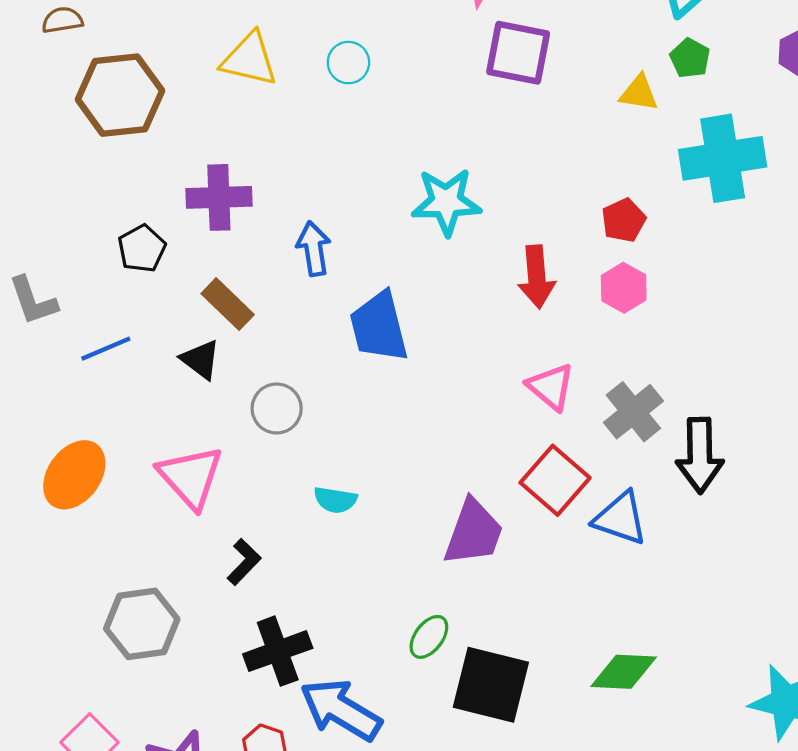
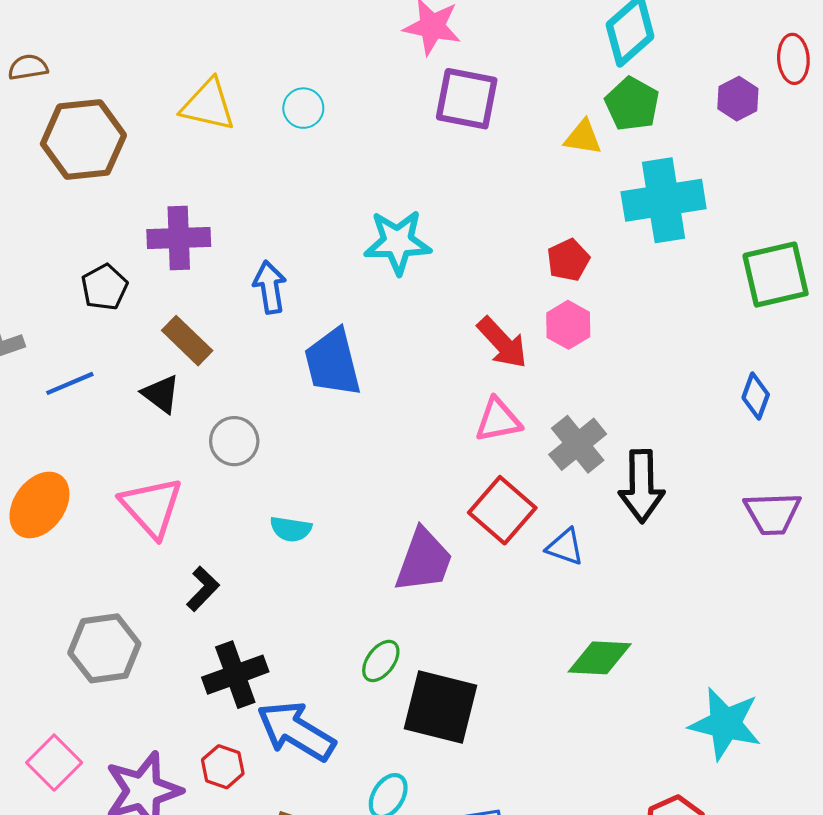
green pentagon: (690, 58) -> (632, 104), size x1.4
red arrow: (537, 277) -> (502, 343), moved, turned -38
pink triangle: (551, 387) -> (498, 420), turned -51
blue triangle: (620, 518) -> (565, 547), size x0.7
green diamond: (624, 672) -> (600, 658), moved

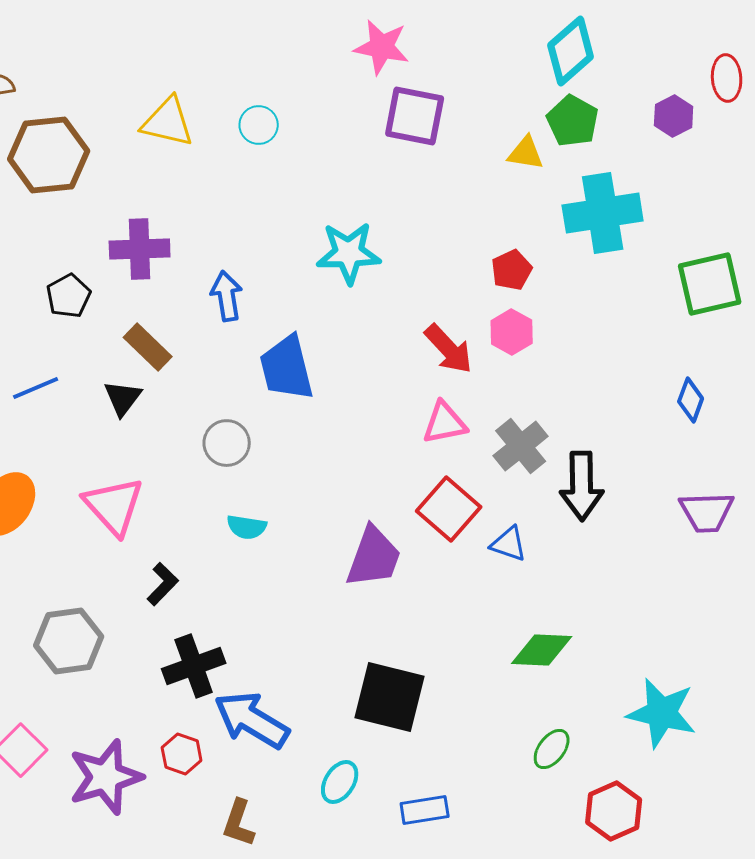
black triangle: (161, 394) -> (123, 398), turned 30
gray circle: (234, 441) -> (227, 443), moved
green ellipse: (381, 661) -> (552, 749), moved

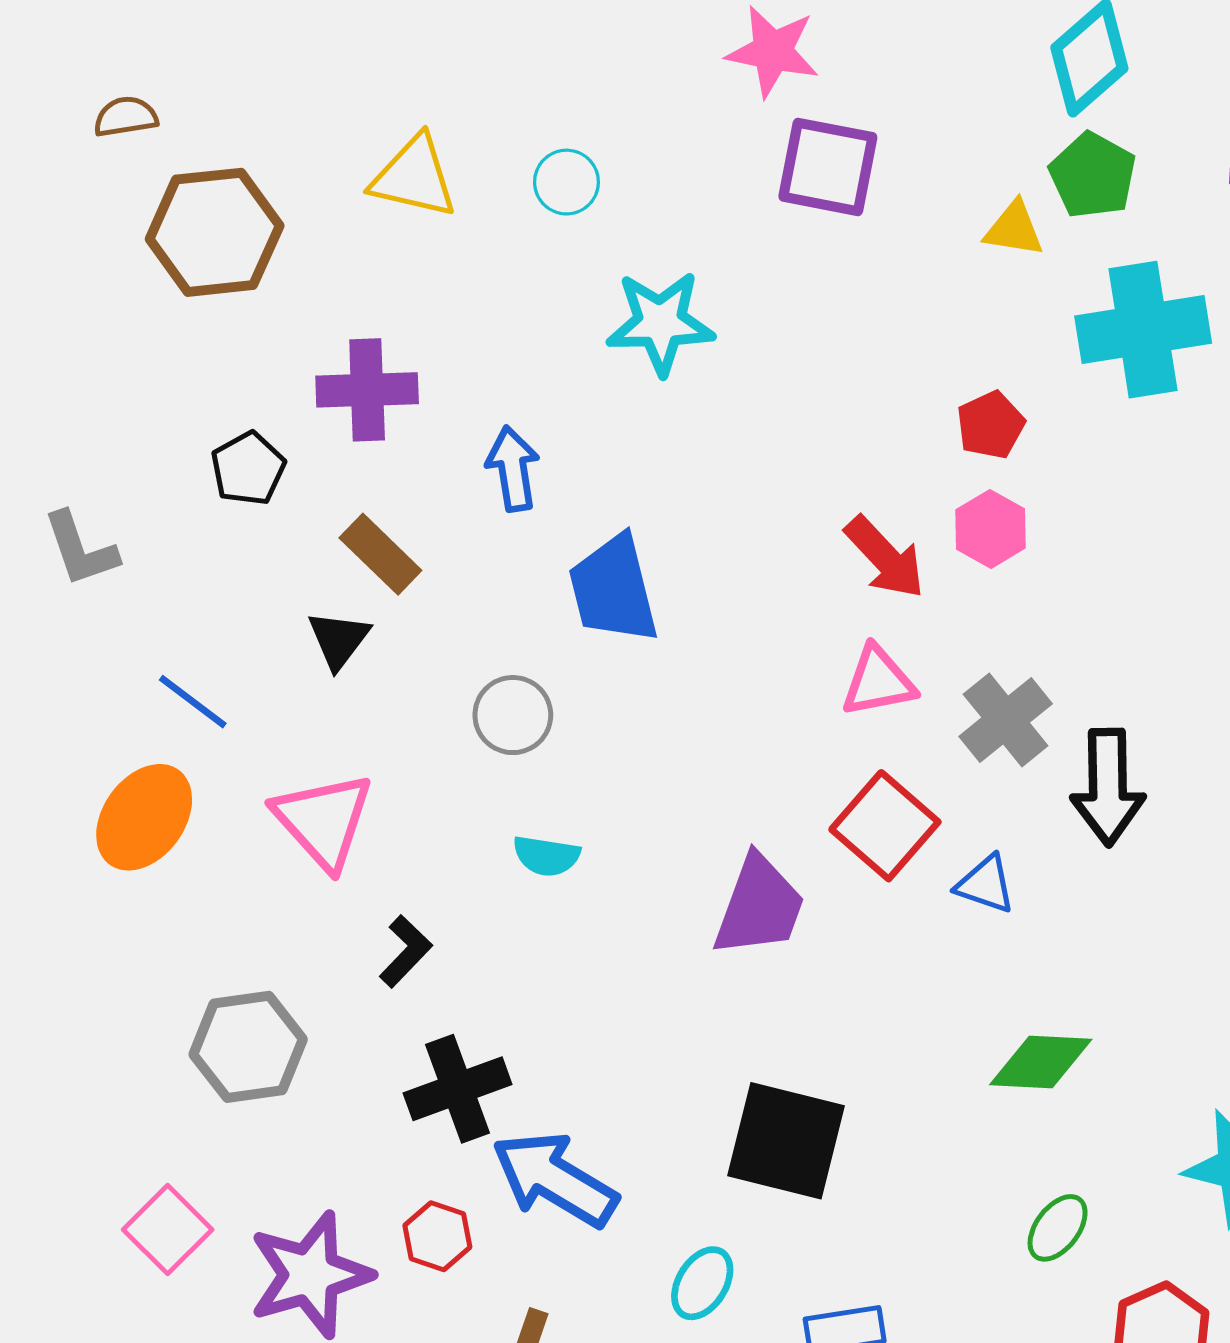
cyan star: (349, 253) -> (660, 323), moved
blue line: (36, 388) -> (193, 702), moved, turned 60

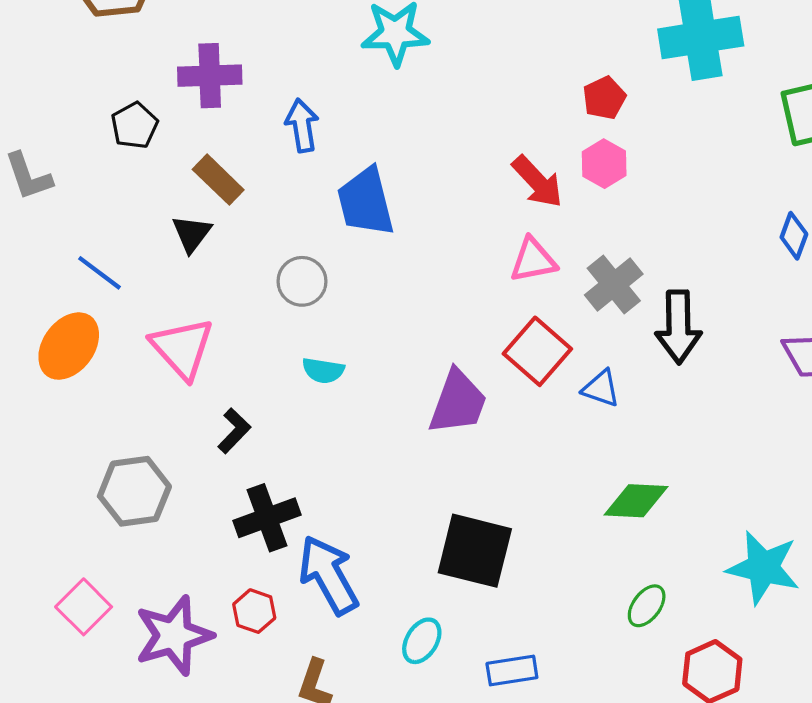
blue arrow: (555, 1179) -> (328, 575), turned 30

